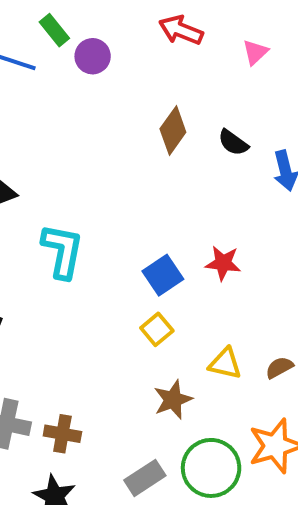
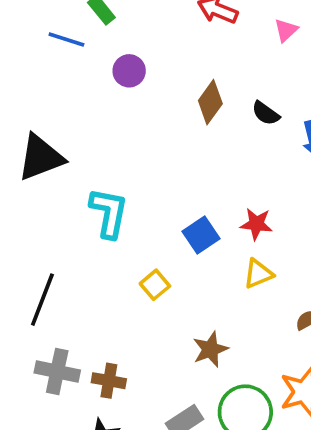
purple circle: (93, 56) -> (129, 71), moved
yellow square: (157, 329) -> (155, 285), moved
yellow triangle: (225, 363) -> (258, 274), moved, turned -36

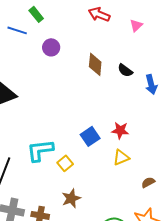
brown diamond: (210, 102) -> (95, 64), turned -30
cyan L-shape: (109, 213) -> (40, 150), moved, turned -108
brown star: (210, 349) -> (71, 198), moved

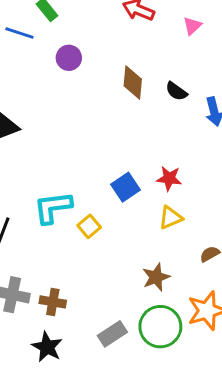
brown star: (71, 198) -> (156, 277), moved

